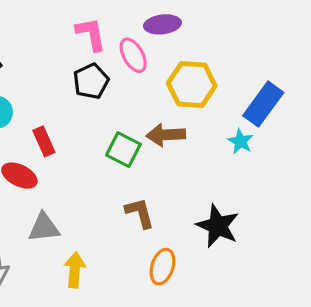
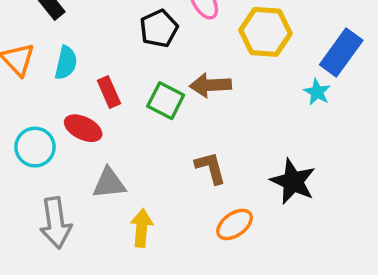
brown arrow: (166, 135) -> (210, 85), moved
green square: (123, 150) -> (166, 101), moved
orange ellipse: (162, 267) -> (235, 224), turned 36

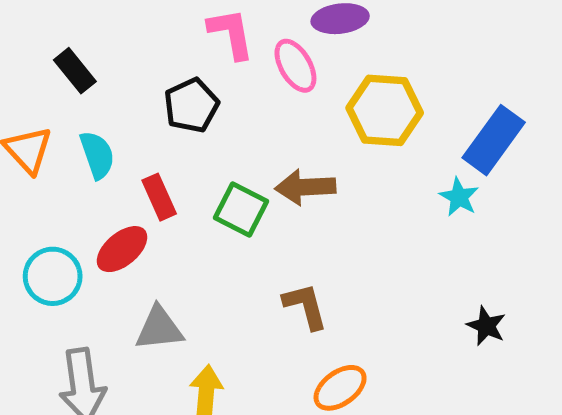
black pentagon: (159, 28) -> (191, 105), moved
cyan semicircle: (66, 63) -> (97, 155), turned -32
red ellipse: (83, 128) -> (122, 249), turned -66
black star: (293, 181) -> (486, 326), moved, size x0.6

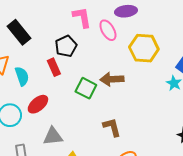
black rectangle: (75, 71) -> (19, 32), size x1.4
cyan semicircle: (97, 155) -> (22, 76), moved
red rectangle: (159, 197) -> (54, 67), moved

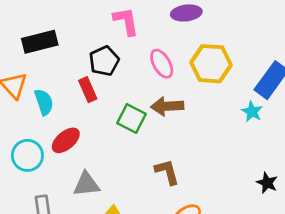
pink ellipse: (108, 30) -> (162, 64), moved
black rectangle: (19, 32) -> (40, 42), turned -65

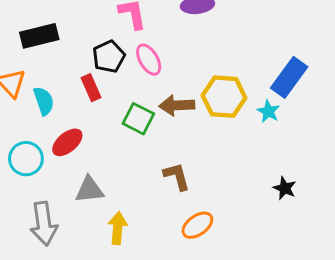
pink ellipse: (162, 64) -> (149, 60), moved
yellow hexagon: (211, 64) -> (224, 97), moved

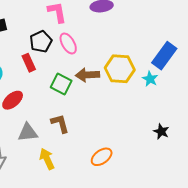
brown L-shape: (177, 176) -> (60, 123), moved
yellow arrow: (118, 228) -> (47, 159), turned -30

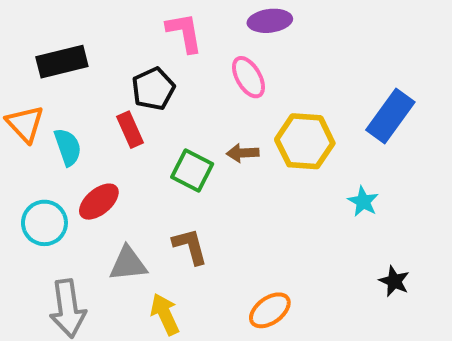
pink ellipse: (68, 43) -> (248, 77), moved
brown arrow: (87, 75) -> (243, 153), size x0.7
cyan star: (150, 79) -> (363, 202), moved
black star: (161, 132) -> (394, 281), moved

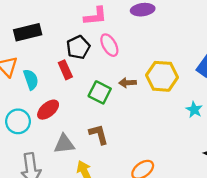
pink L-shape: (184, 32) -> (95, 16), turned 95
pink ellipse: (248, 77) -> (109, 45), moved

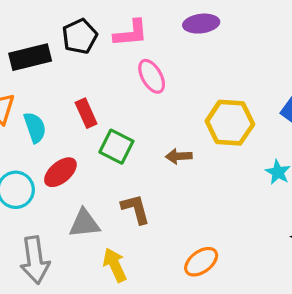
black pentagon: (78, 47) -> (80, 36), moved
brown arrow: (128, 83) -> (179, 156), moved
green square: (100, 92) -> (116, 147), moved

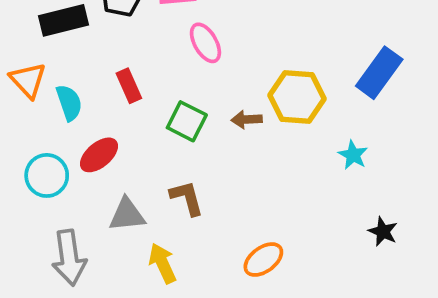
green square: (116, 147) -> (187, 121), moved
brown arrow: (179, 156) -> (247, 119), moved

